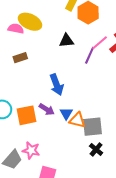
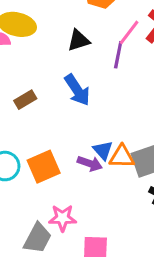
brown rectangle: (20, 58) -> (25, 100), moved
blue arrow: (57, 85) -> (77, 90), moved
purple arrow: (47, 109) -> (90, 163), moved

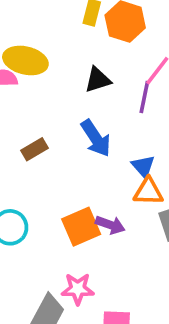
blue triangle: (103, 150) -> (143, 166), moved
orange triangle: (122, 157) -> (148, 192), moved
orange square: (44, 167) -> (81, 227), moved

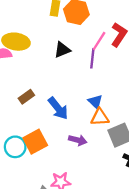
blue arrow: (96, 138) -> (58, 108), moved
orange square: (81, 227) -> (35, 142), moved

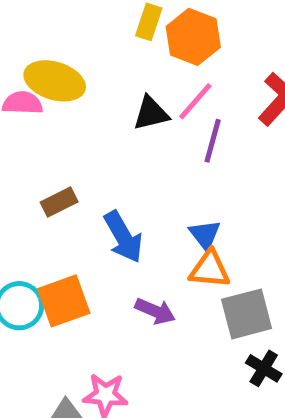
pink line: (99, 41) -> (195, 101), moved

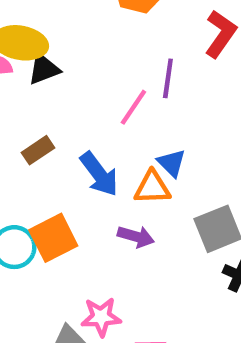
pink line: (195, 101) -> (133, 107), moved
black triangle: (151, 113) -> (44, 69), moved
orange triangle: (210, 269) -> (152, 188), moved

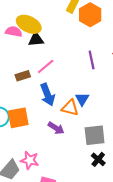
purple line: (168, 78) -> (92, 60), turned -36
pink line: (133, 107) -> (46, 67), moved

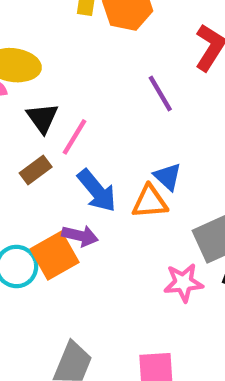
black triangle: (36, 39) -> (42, 118), moved, turned -42
purple arrow: (56, 128) -> (80, 236), moved
pink star: (30, 160) -> (183, 283), moved

